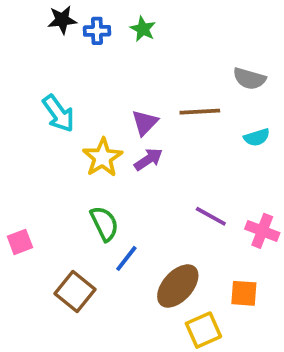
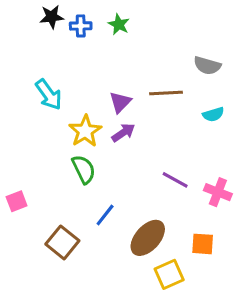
green semicircle: (104, 224) -> (84, 169), moved

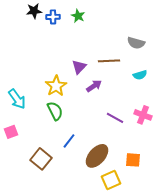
cyan arrow: (49, 95) -> (17, 99), moved
purple arrow: (123, 133) -> (94, 86), moved
pink cross: (218, 192) -> (143, 115), moved

